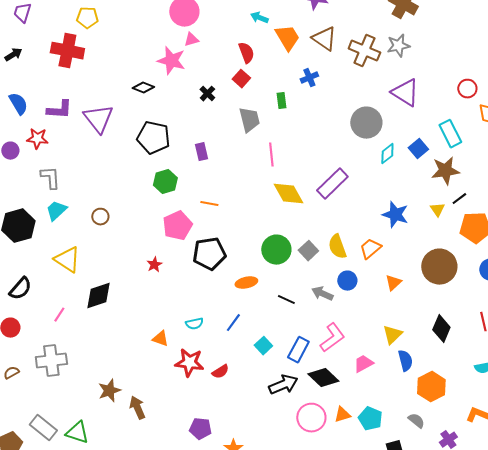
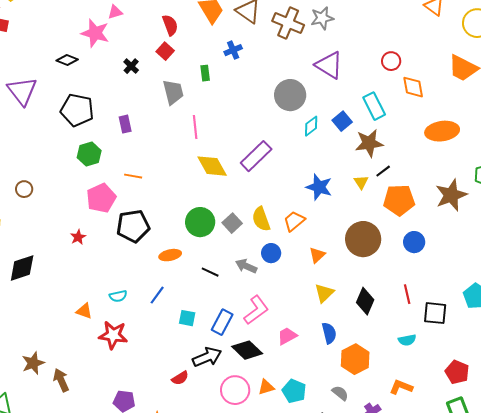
yellow triangle: (392, 335) -> (324, 293), moved
cyan square: (263, 346) -> (187, 318), turned -36
red semicircle: (220, 372) -> (180, 378), moved

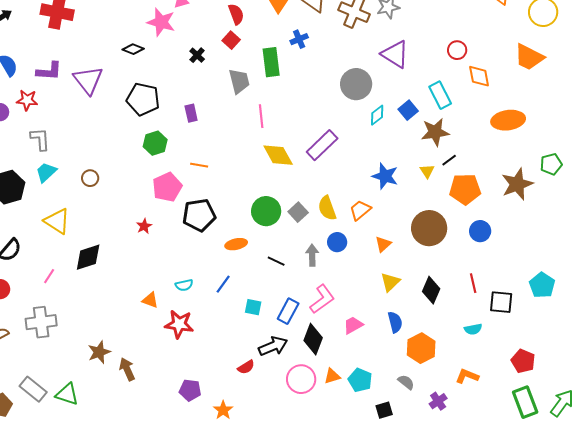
green rectangle: (205, 73) -> (271, 62), size x1.8
gray arrow: (246, 266) -> (312, 255), turned 65
black diamond: (247, 350) -> (313, 339), turned 68

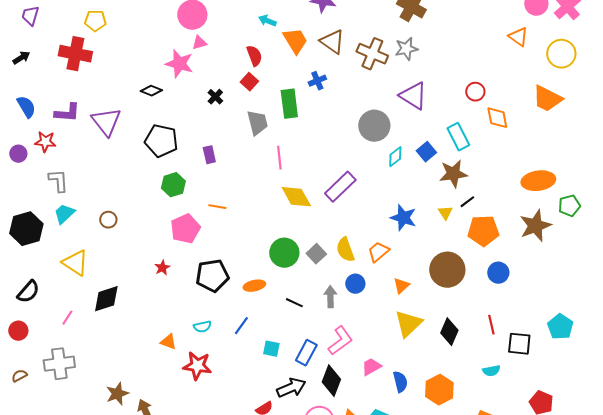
orange ellipse: (508, 120) -> (538, 181), moved
black pentagon: (199, 215) -> (212, 276), moved
yellow triangle: (390, 282) -> (408, 324), size x1.4
blue semicircle: (395, 322) -> (400, 382), moved

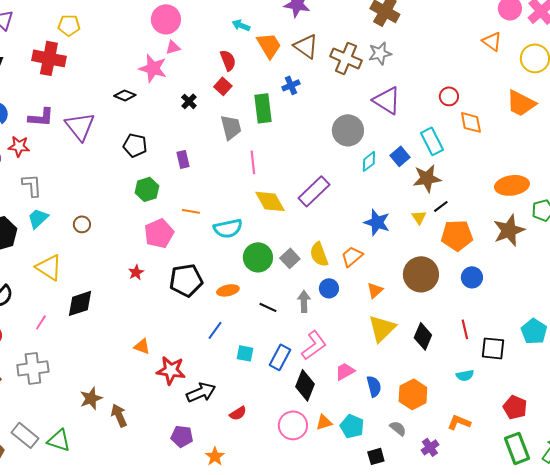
black pentagon: (161, 141) -> (135, 145), size x0.7
cyan semicircle: (202, 327) -> (228, 228), moved, size x1.6
black arrow: (291, 388) -> (201, 392), moved

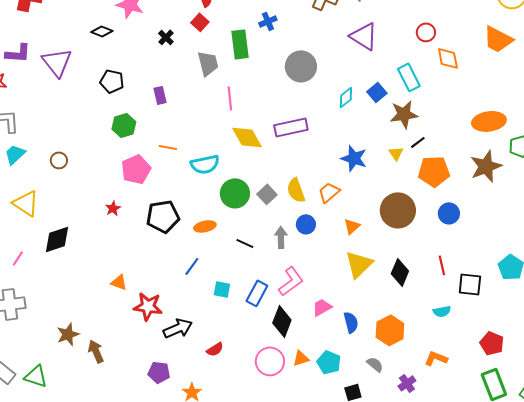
gray circle: (348, 130) -> (301, 66), moved
purple rectangle: (314, 191) -> (291, 127), turned 32

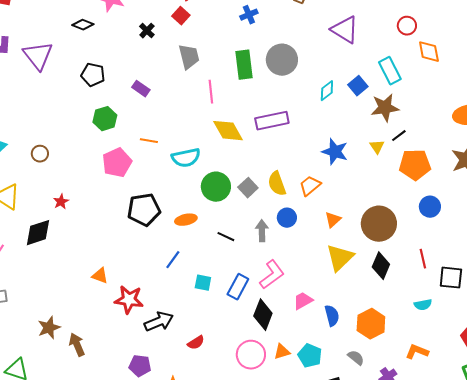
green rectangle: (240, 44) -> (244, 65), moved
purple rectangle: (160, 95) -> (141, 89), turned -42
red star: (113, 208) -> (61, 202), moved
brown circle: (398, 210) -> (379, 224), moved

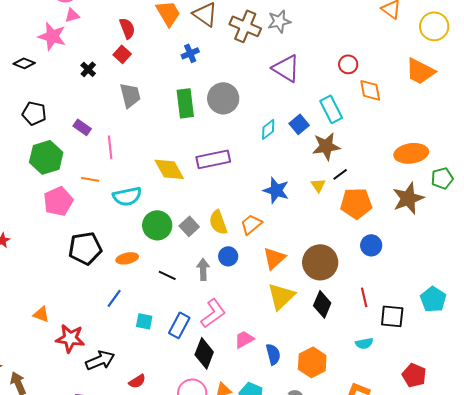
pink line: (211, 92) -> (110, 147), moved
green hexagon: (105, 119) -> (46, 157), size x1.4
orange triangle: (333, 220) -> (274, 258), size x1.4

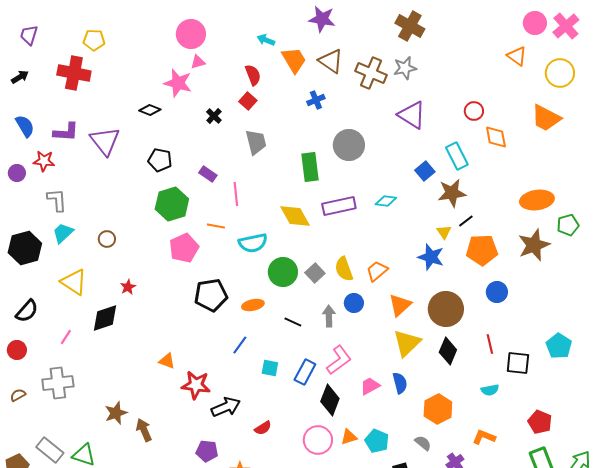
green rectangle: (185, 103) -> (310, 167), moved
cyan diamond: (268, 129) -> (386, 201), moved, turned 45
blue star: (276, 190) -> (431, 257), moved
blue semicircle: (273, 354) -> (400, 383), moved

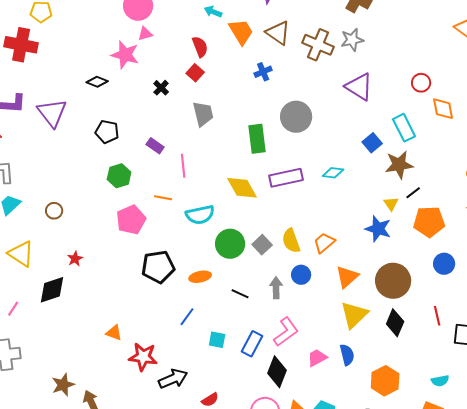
green hexagon: (172, 204) -> (119, 176), size x0.7
cyan semicircle: (490, 390) -> (440, 381), moved

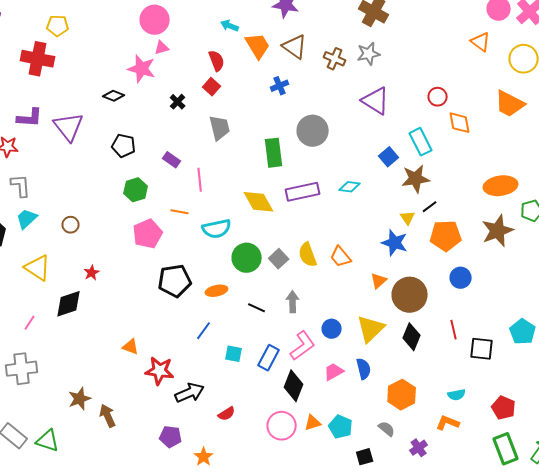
brown cross: (318, 45) -> (335, 59), size x0.7
orange trapezoid: (324, 243) -> (341, 257), turned -90
blue circle: (301, 275) -> (332, 329), moved
orange triangle: (347, 277) -> (379, 281), moved, size x0.7

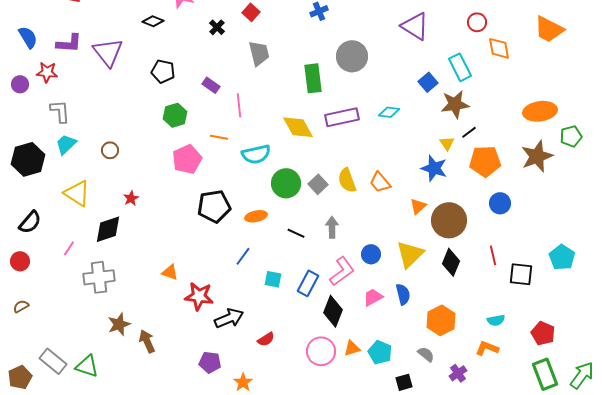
gray cross: (22, 369) -> (99, 277), moved

